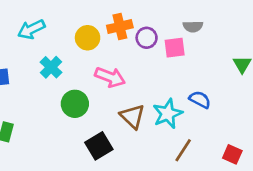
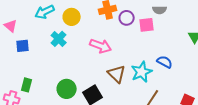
yellow circle: (88, 38) -> (72, 17), moved
green circle: (75, 104) -> (67, 89), moved

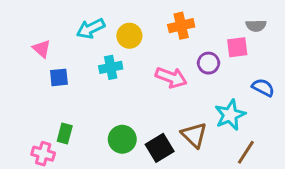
purple circle: (127, 18) -> (208, 63), moved
cyan cross: (59, 39) -> (111, 67), turned 35
blue semicircle: (165, 62) -> (263, 88), moved
brown triangle: (117, 74) -> (194, 135), moved

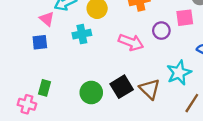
pink triangle: (42, 49) -> (47, 19), moved
black square: (160, 148) -> (122, 87), moved

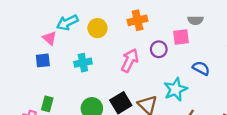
cyan cross: (82, 34) -> (83, 63), moved
pink arrow: (131, 42) -> (130, 60), turned -85

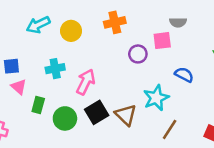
pink triangle: (50, 38) -> (19, 87), moved
pink arrow: (130, 60) -> (86, 82), moved
green rectangle: (47, 104) -> (38, 105), moved

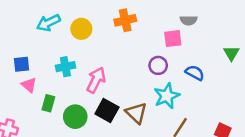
purple circle: (138, 54) -> (158, 65), moved
black square: (97, 112) -> (107, 111), turned -30

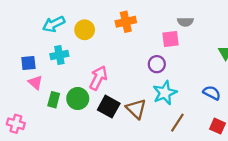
cyan cross: (65, 67) -> (59, 55), moved
blue semicircle: (195, 73) -> (212, 93), moved
green circle: (75, 117) -> (78, 99), moved

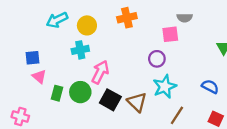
cyan cross: (59, 55) -> (80, 50), moved

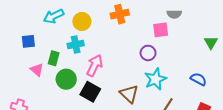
blue square: (33, 58) -> (28, 41), moved
green circle: (80, 92) -> (66, 79), moved
green rectangle: (57, 93) -> (54, 58), moved
black square: (110, 100) -> (90, 92), moved

